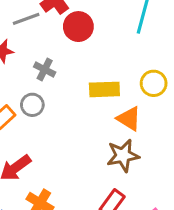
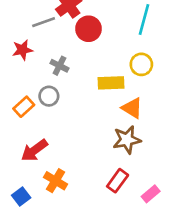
yellow circle: (154, 83) -> (141, 64), moved

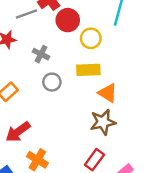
yellow circle: (141, 64) -> (91, 38), moved
gray circle: (49, 96) -> (52, 82), moved

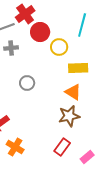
gray cross: (41, 54) -> (11, 48), moved, turned -32
yellow rectangle: (88, 70) -> (78, 68), moved

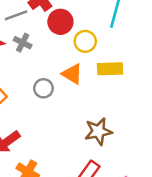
gray cross: (11, 48) -> (23, 43), turned 32
orange triangle: (73, 92) -> (72, 74), moved

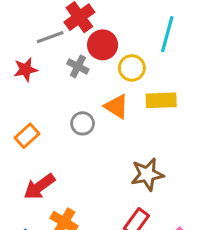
gray cross: (23, 43) -> (78, 66), moved

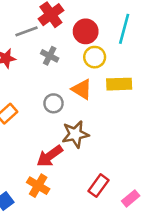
red circle: (103, 45) -> (86, 31), moved
brown star: (147, 174) -> (75, 134), moved
red arrow: (39, 187) -> (50, 156), moved

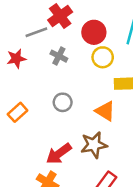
orange triangle: (82, 89) -> (105, 111), moved
brown star: (75, 134) -> (94, 145), moved

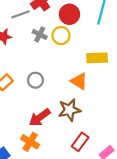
yellow circle: (103, 57) -> (61, 36), moved
gray circle: (63, 102) -> (35, 80), moved

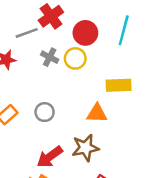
orange triangle: (79, 81) -> (97, 113), turned -30

